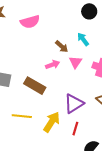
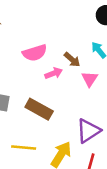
pink semicircle: (30, 22) -> (35, 53), moved
pink arrow: (53, 65) -> (54, 73), moved

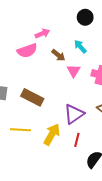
pink arrow: (54, 73) -> (42, 33), moved

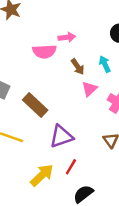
purple triangle: (74, 114) -> (61, 136), moved
yellow arrow: (52, 134) -> (42, 175), moved

